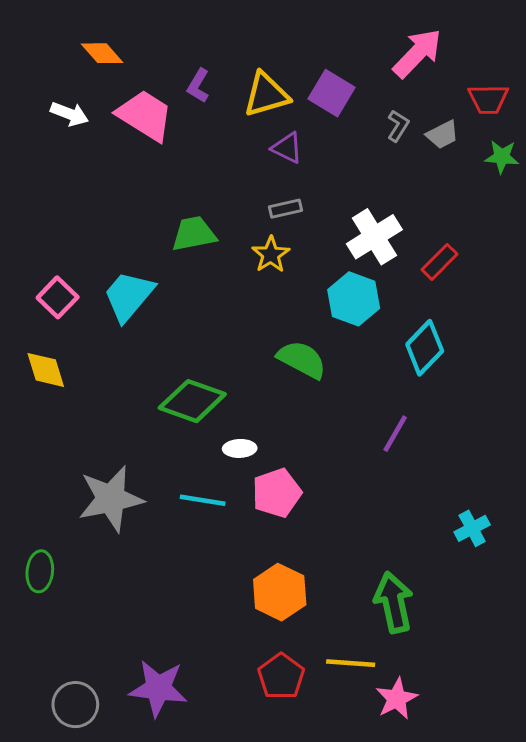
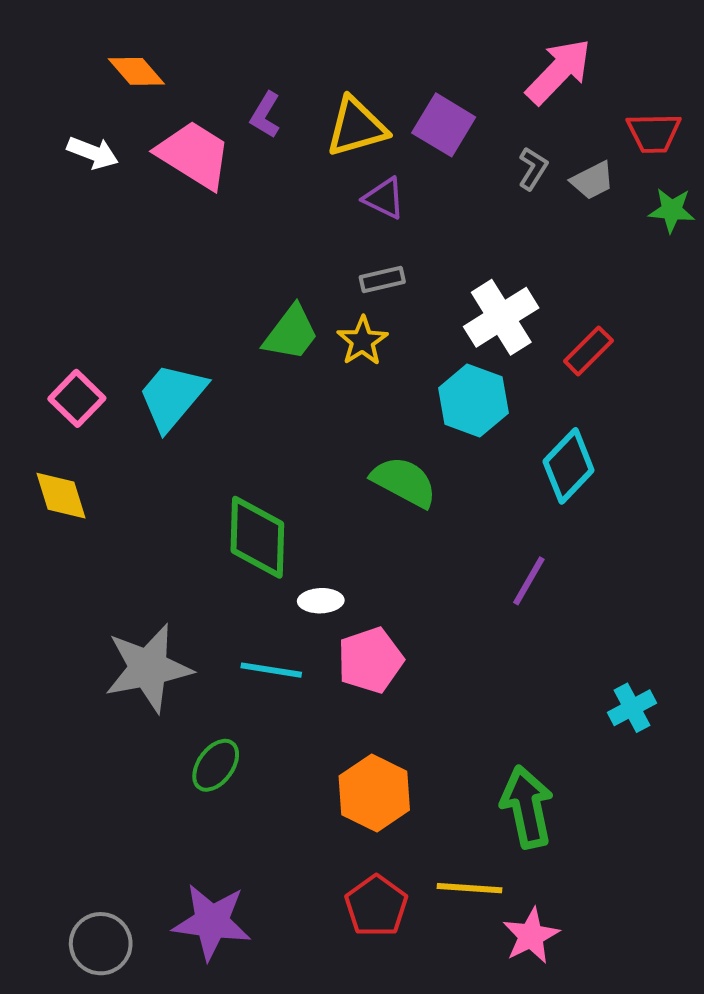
green trapezoid: (194, 234) -> (291, 333), moved, turned 138
green diamond: (192, 401) -> (257, 537), turned 72
green ellipse: (40, 571) -> (216, 765), moved, turned 30

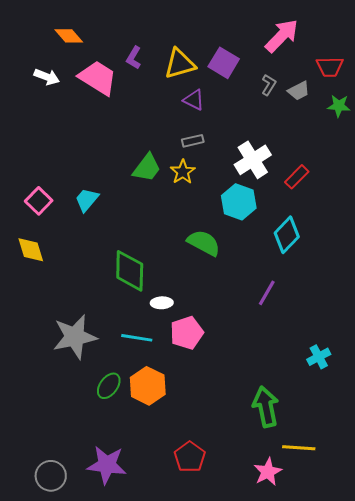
cyan trapezoid: (172, 397) -> (87, 200), size x0.7
orange hexagon: (374, 793) -> (148, 386), moved
yellow line: (469, 888) -> (299, 448), moved

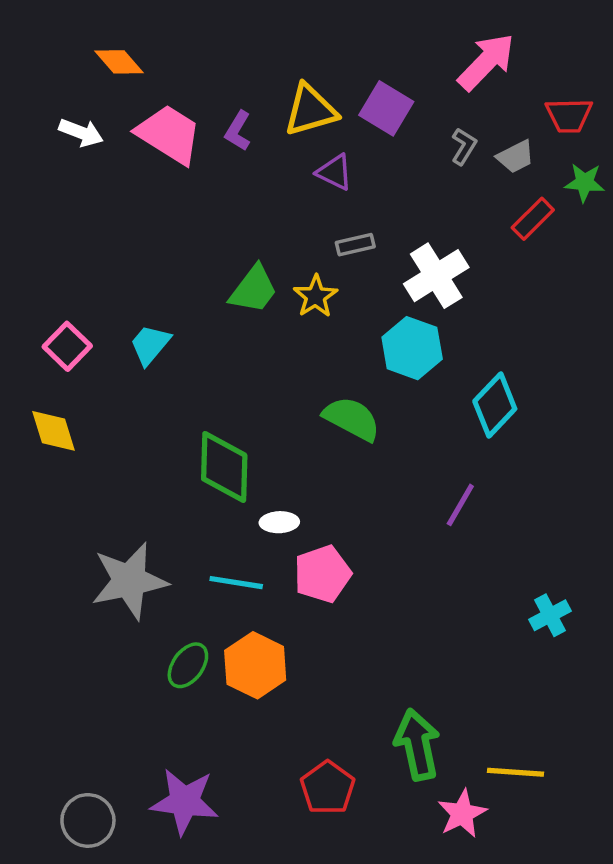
purple L-shape: (134, 58) -> (238, 131), moved
gray rectangle: (193, 141) -> (355, 245), moved
red rectangle: (297, 177) -> (533, 219), moved
green arrow: (266, 407) -> (417, 745), moved

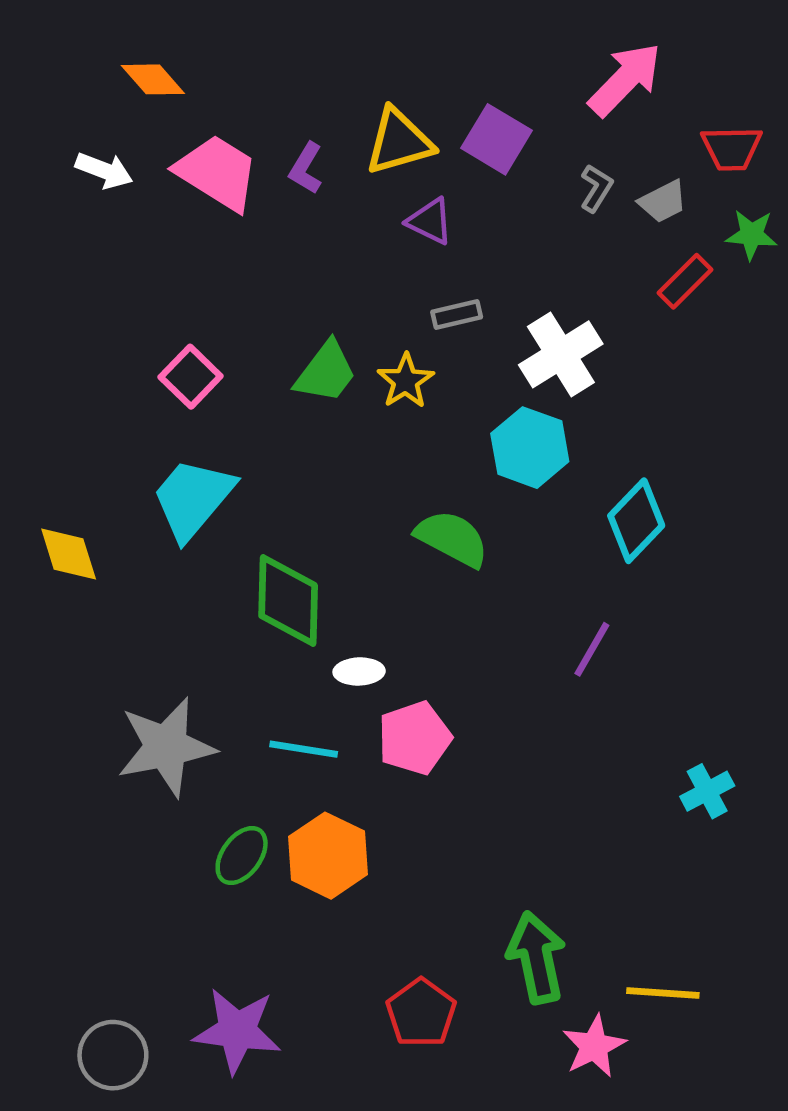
cyan trapezoid: (150, 345) -> (193, 499), moved, size x1.6
pink square: (67, 346) -> (191, 377), moved

